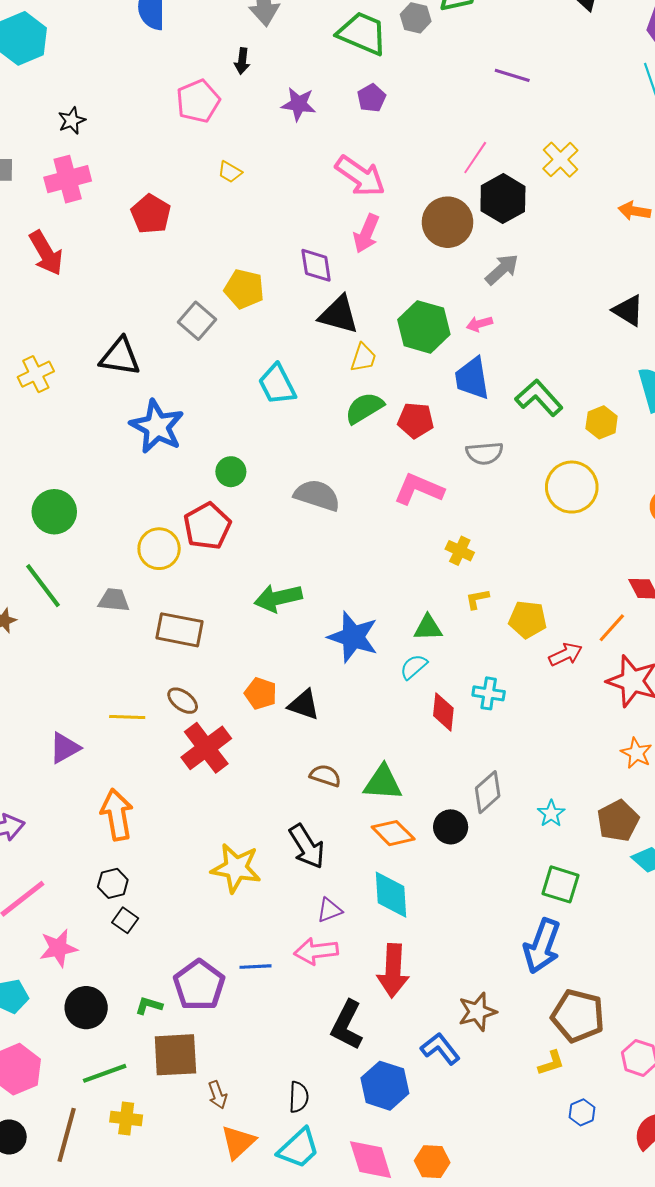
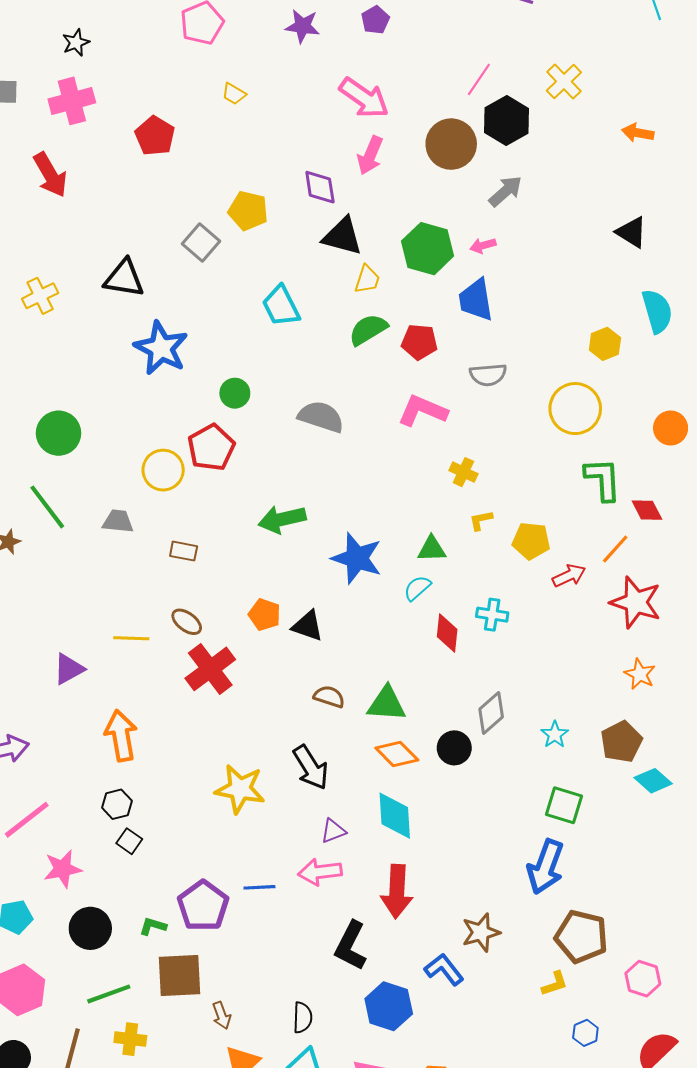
green L-shape: (539, 398) -> (603, 479), moved, turned 39
brown rectangle: (180, 630) -> (184, 551), size x0.6

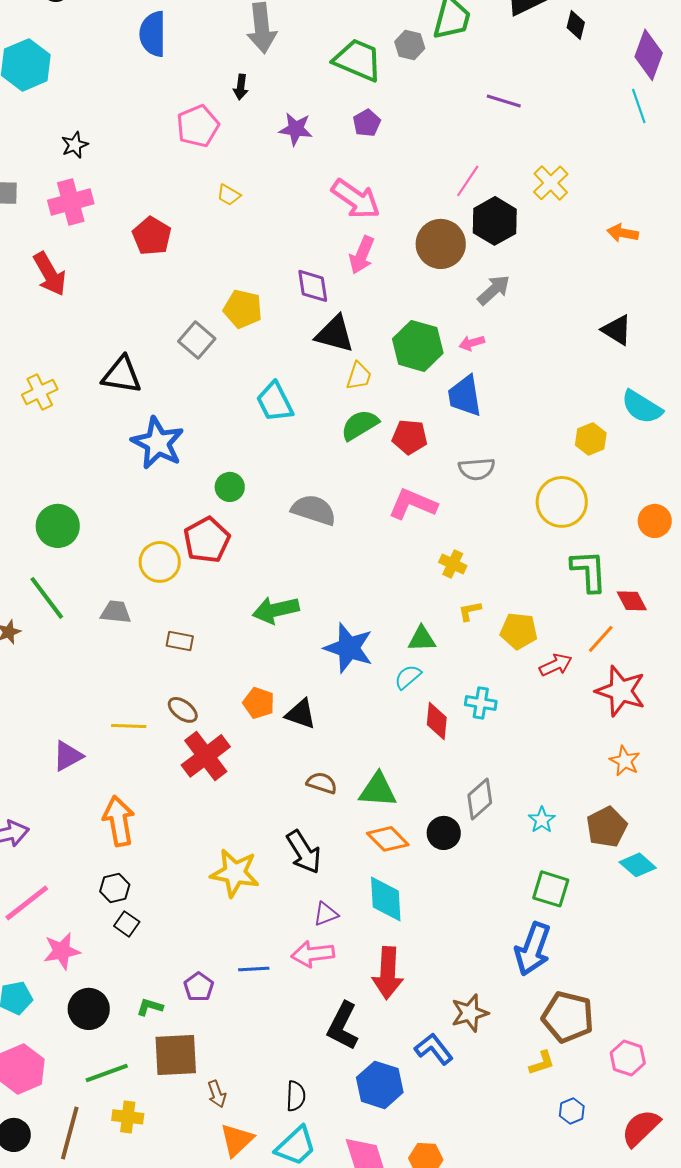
cyan semicircle: (657, 311) -> (642, 407), turned 138
purple pentagon: (203, 906) -> (199, 987), size x0.6

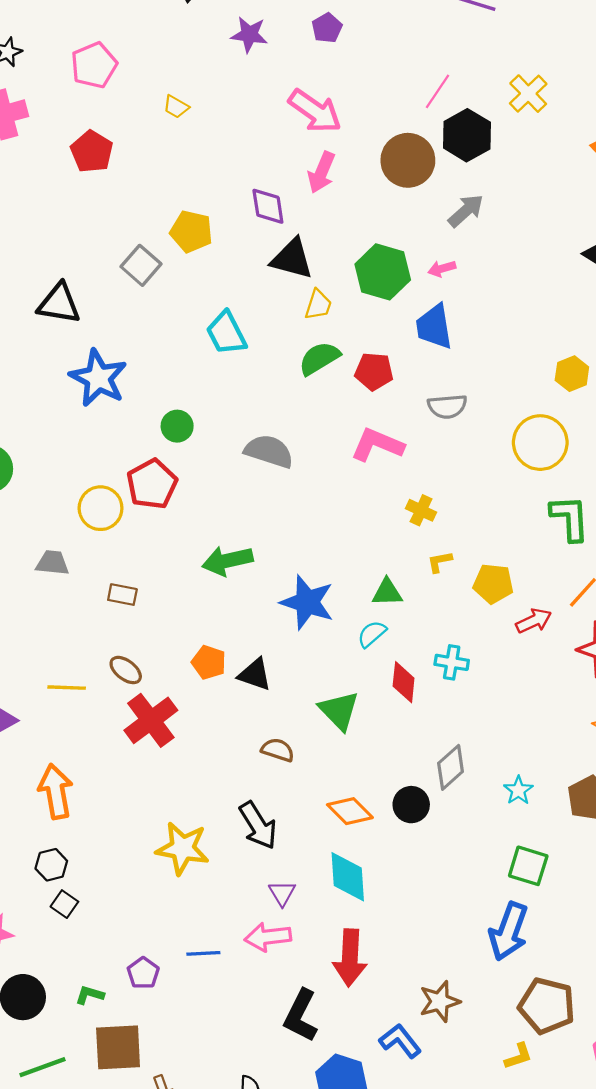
pink pentagon: (198, 126) -> (94, 65), moved
green triangle: (378, 790) -> (339, 711), moved, turned 42
purple triangle: (326, 914) -> (282, 893), turned -40

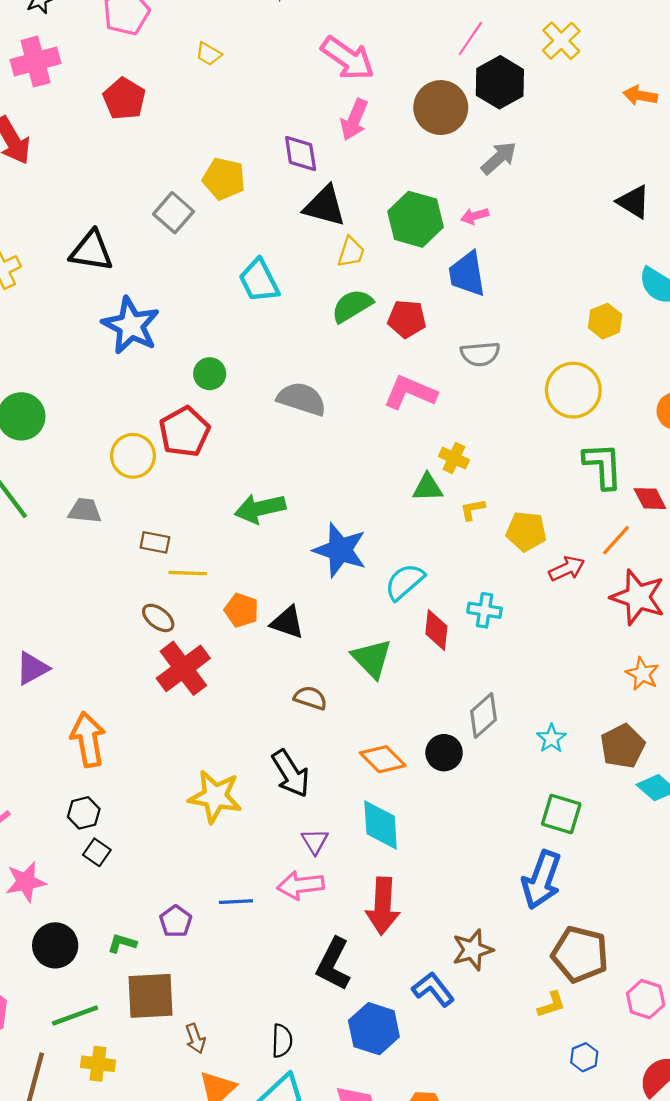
green triangle: (387, 592) -> (428, 488), moved
cyan semicircle: (372, 634) -> (405, 582), size x1.4
yellow line: (67, 688) -> (188, 573), moved

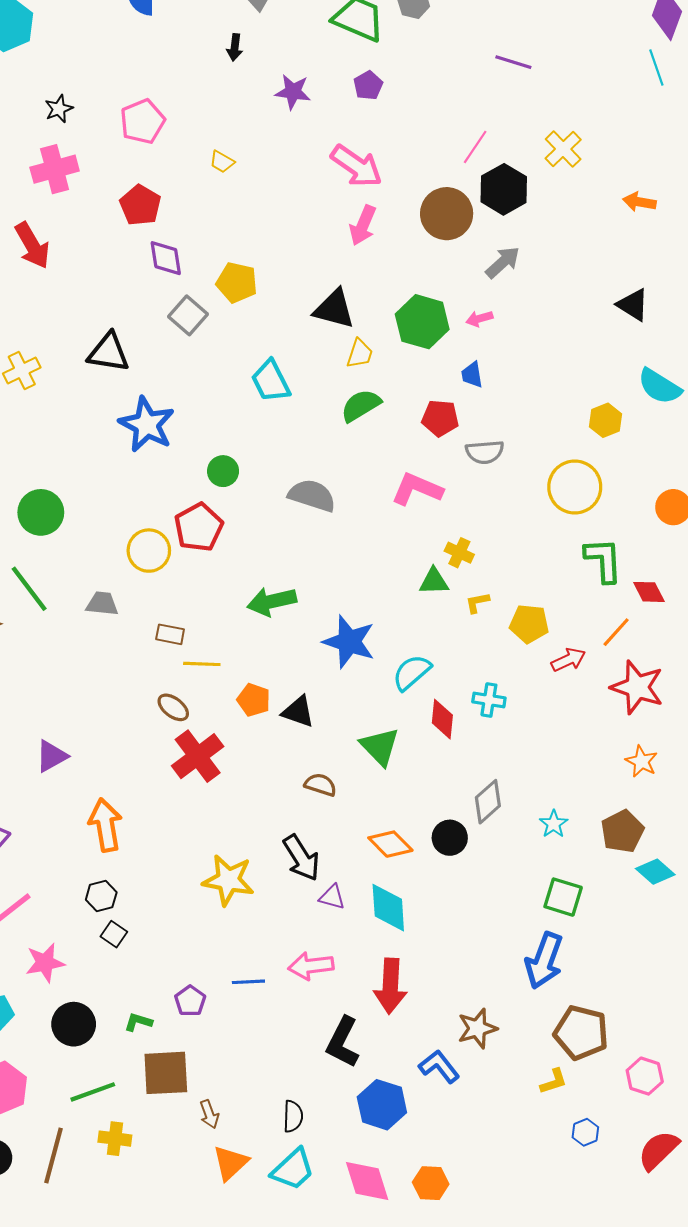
purple diamond: (301, 154) -> (166, 258), moved
blue trapezoid: (467, 274) -> (472, 375), size x0.6
red pentagon: (407, 319) -> (440, 418), moved
purple triangle: (315, 841) -> (332, 897), moved, turned -44

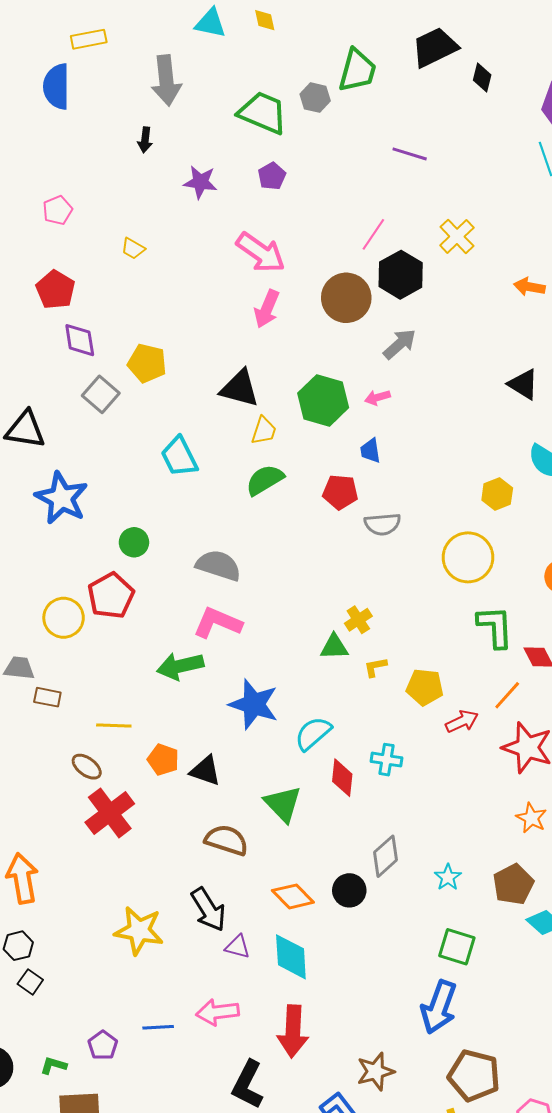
pink pentagon: (142, 121) -> (58, 210), size x0.7
pink L-shape: (417, 489) -> (217, 623), moved
yellow cross: (459, 553) -> (358, 620), turned 32
brown rectangle: (170, 634) -> (47, 697), moved
brown semicircle: (320, 785) -> (227, 840), size x1.4

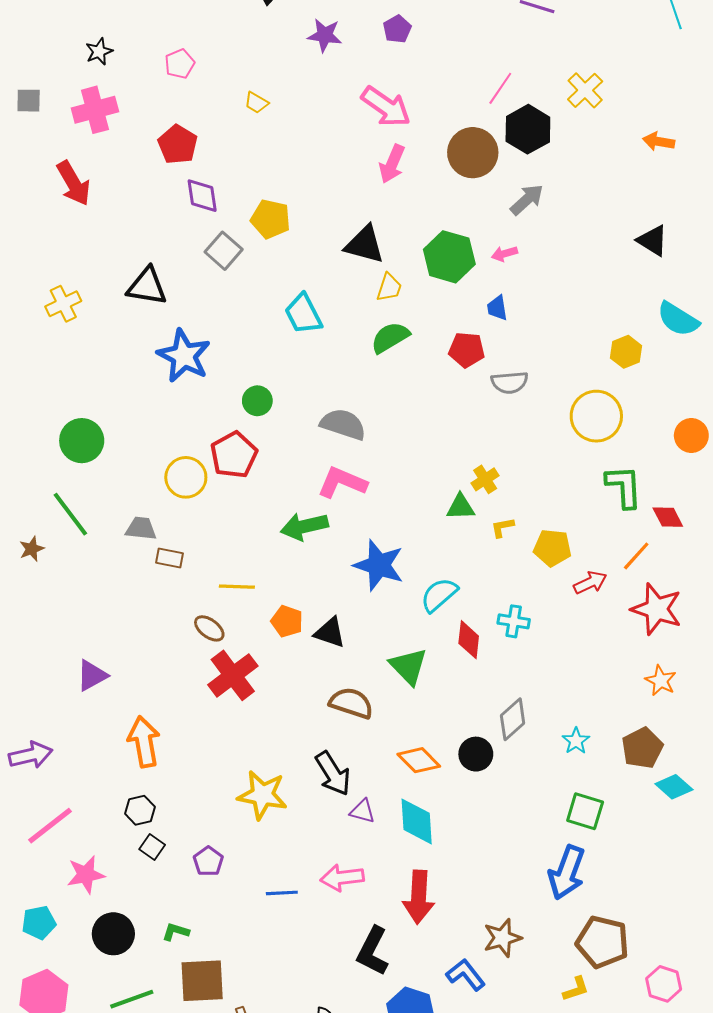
purple pentagon: (103, 1045) -> (208, 861), moved

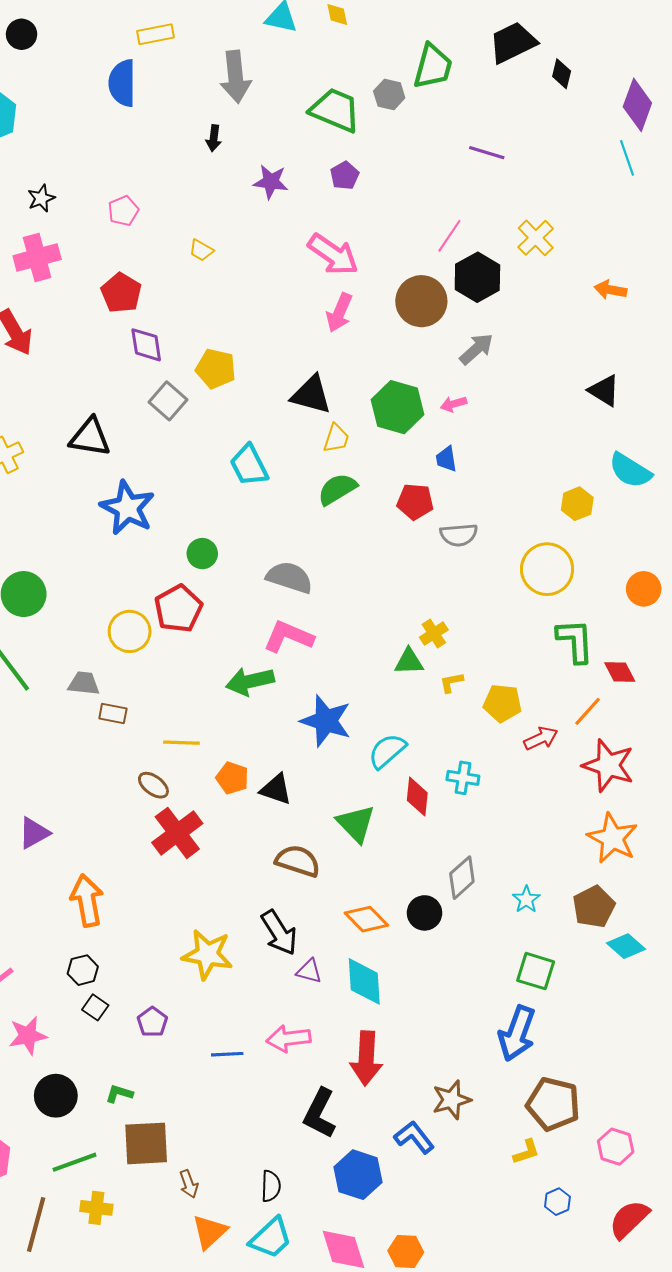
orange star: (661, 681) -> (612, 838), size x1.6

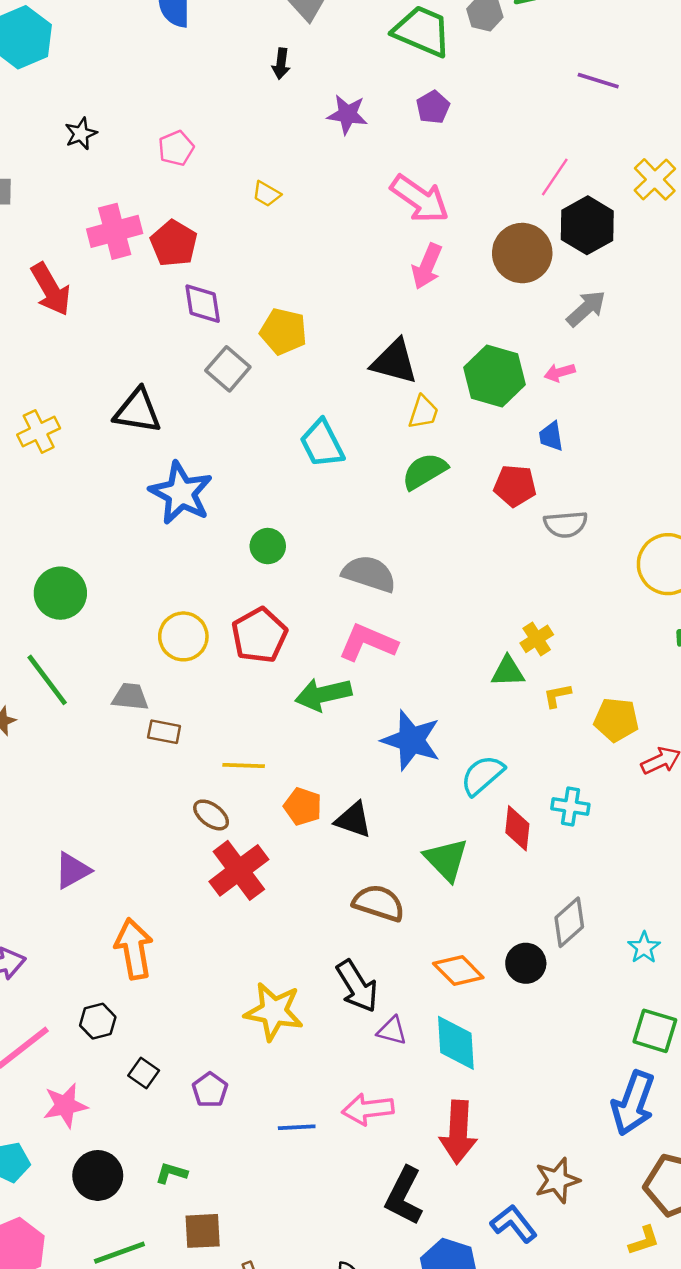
pink cross: (37, 258) -> (115, 231), moved
red pentagon: (178, 609) -> (259, 635), moved
black hexagon: (83, 970) -> (98, 1021), moved
brown square: (146, 1143) -> (203, 1231), size x0.7

